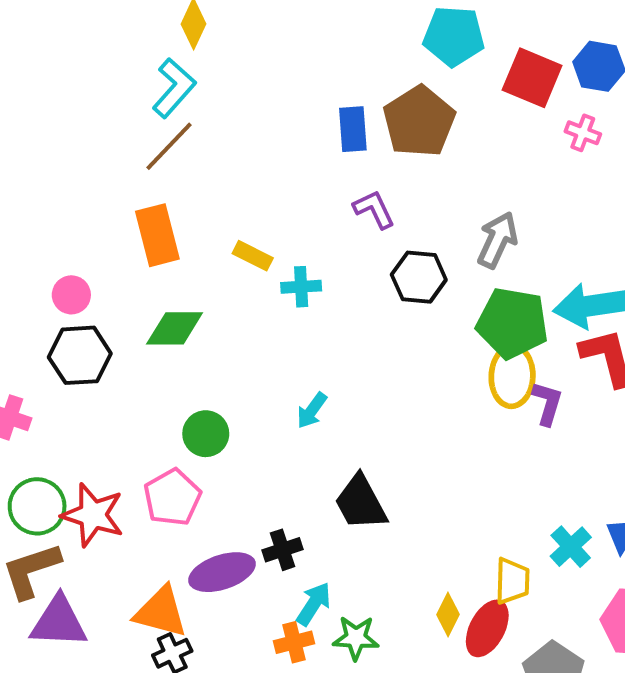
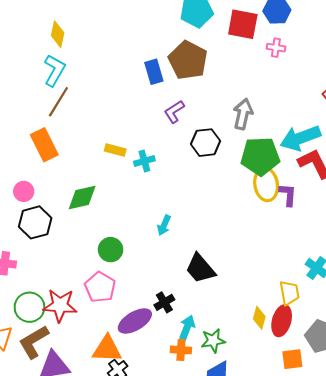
purple L-shape: (374, 209) -> (174, 112), turned -85
orange rectangle: (157, 235) -> (44, 145), moved
orange cross: (294, 642) -> (181, 350), turned 30

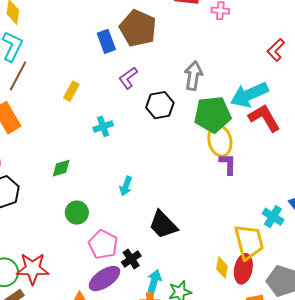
yellow rectangle: (115, 150) -> (71, 91), moved, turned -72
purple L-shape: (288, 195) -> (228, 164), moved
green diamond: (82, 197) -> (61, 168), moved, size x0.7
pink pentagon: (100, 287) -> (103, 244), moved
yellow trapezoid: (289, 293) -> (249, 242), size x1.5

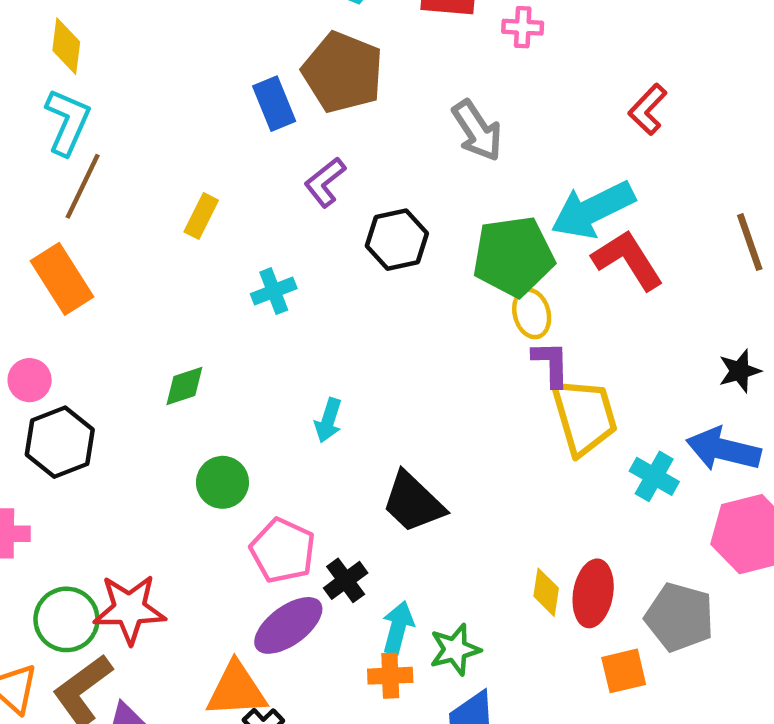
gray arrow: (193, 76) -> (477, 131), moved, turned 140
yellow ellipse: (220, 141) -> (532, 313), size x0.7
yellow trapezoid: (249, 242) -> (584, 416), moved

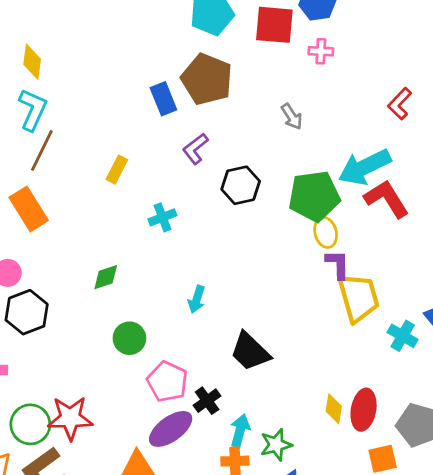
gray arrow: (477, 131) -> (292, 117), size x0.7

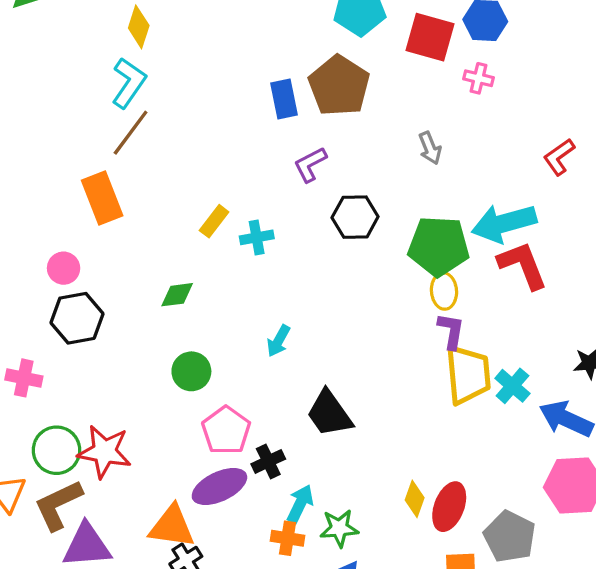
yellow rectangle: (117, 170) -> (214, 221), moved
cyan cross: (403, 336) -> (512, 386), moved

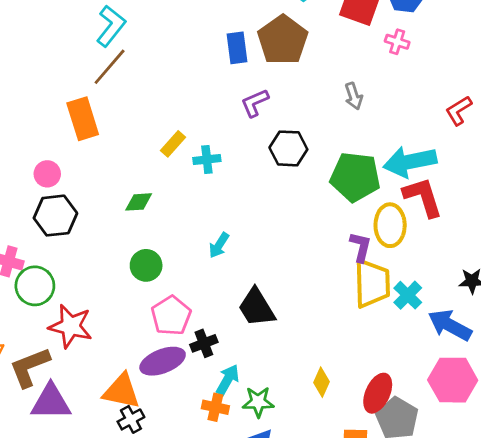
yellow ellipse: (444, 291) -> (390, 225), moved, size x1.4
green circle: (56, 450) -> (35, 286), moved
red ellipse: (449, 507) -> (378, 393), moved

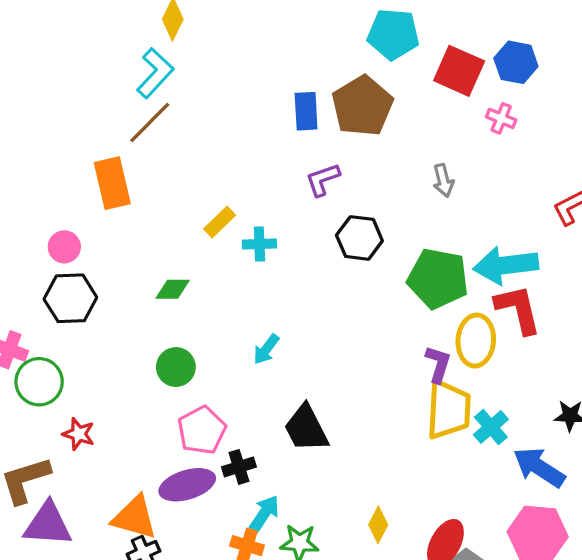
red star: (71, 326) -> (79, 434), size x0.6

